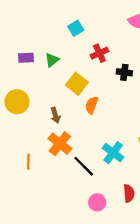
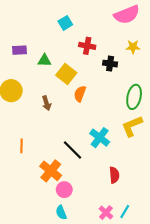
red cross: (99, 53) -> (87, 46), turned 35
green triangle: (52, 60) -> (44, 60), moved, turned 40
orange cross: (60, 144) -> (51, 171), moved
pink circle: (97, 202) -> (64, 190), moved

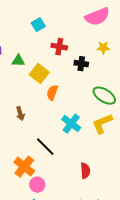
green ellipse: (134, 97) -> (104, 96), turned -70
brown arrow: (47, 103) -> (20, 114), moved
cyan cross: (100, 138) -> (71, 124), moved

